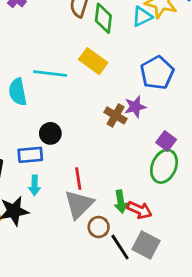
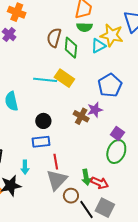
cyan line: (50, 74) -> (45, 80), moved
black circle: (50, 133) -> (43, 121), moved
blue rectangle: (30, 155) -> (41, 142), moved

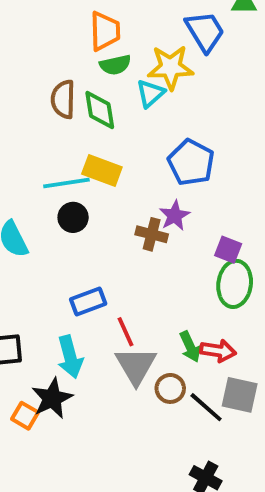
black circle: (43, 121) -> (73, 217), moved
cyan arrow: (25, 167) -> (70, 357), size x1.5

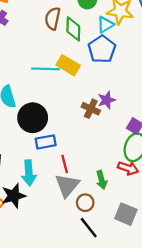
blue pentagon: (191, 162) -> (102, 49), moved
black circle: (73, 217) -> (33, 118), moved, size x1.6
red arrow: (218, 351) -> (128, 168), moved
black line: (206, 407) -> (89, 228), moved

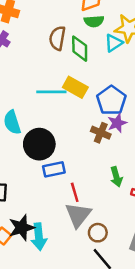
blue pentagon: (102, 49) -> (111, 100), moved
cyan arrow: (29, 173) -> (39, 237), moved
green arrow: (102, 180) -> (116, 177), moved

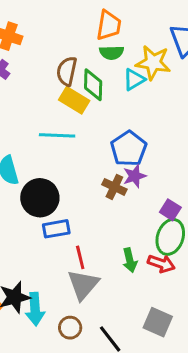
yellow rectangle: (75, 87) -> (74, 100), moved
green arrow: (116, 177) -> (130, 260), moved
brown circle: (98, 233) -> (70, 328), moved

